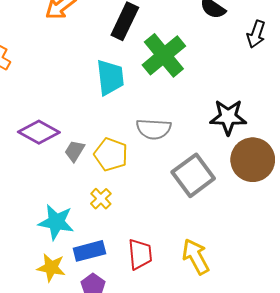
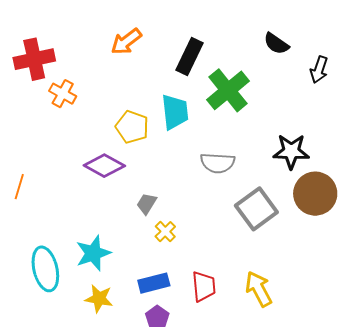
gray trapezoid: (75, 151) -> (147, 204), moved
yellow pentagon: (111, 155) -> (132, 127), moved
cyan star: (56, 222) -> (93, 253), moved, turned -30
yellow star: (51, 268) -> (99, 299), moved

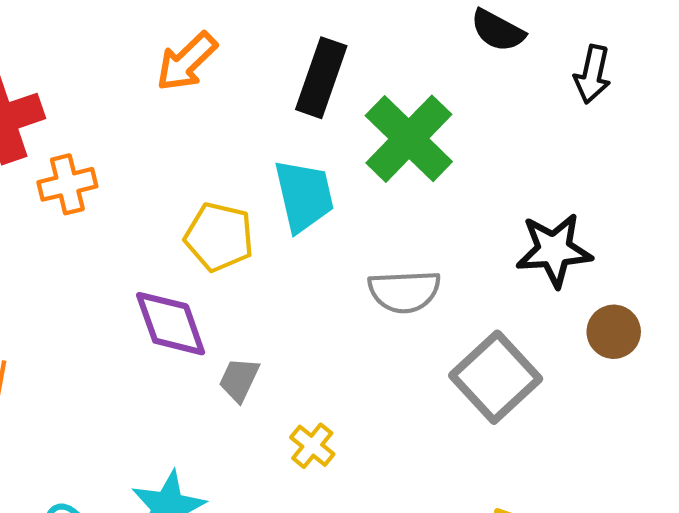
orange cross: (63, 94) -> (67, 184), turned -36
purple diamond: (104, 166) -> (171, 324), turned 48
brown circle: (315, 194) -> (614, 332), size x0.6
gray trapezoid: (147, 204) -> (239, 380), moved

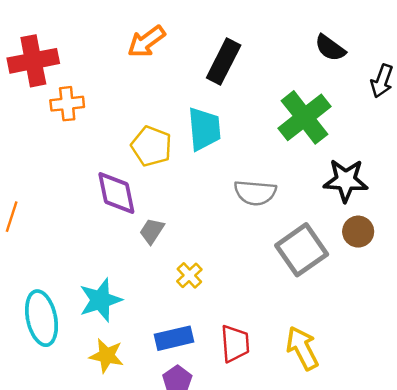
green cross: (409, 139) -> (305, 117), moved
brown circle: (614, 332) -> (358, 232), moved

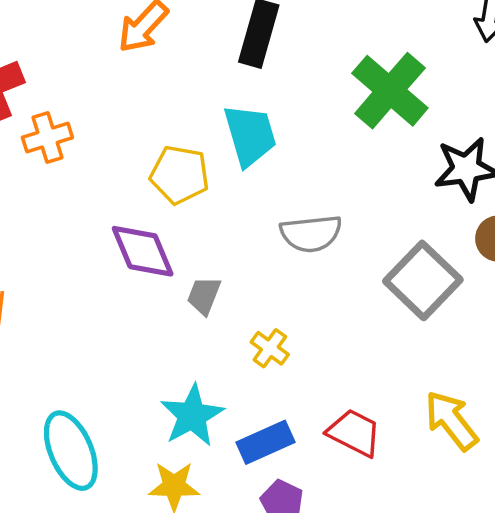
gray semicircle: (255, 193) -> (311, 234), moved
cyan star: (100, 300) -> (192, 416), moved
red trapezoid: (235, 344) -> (354, 433), turned -48

